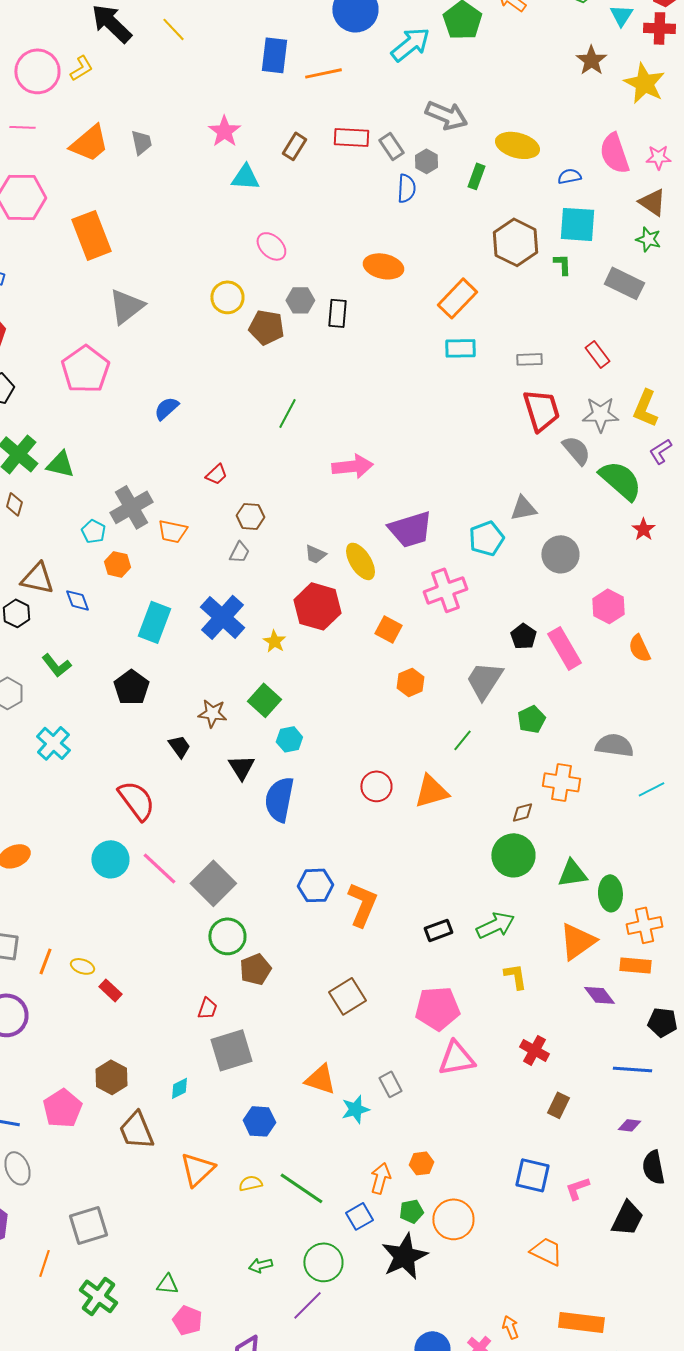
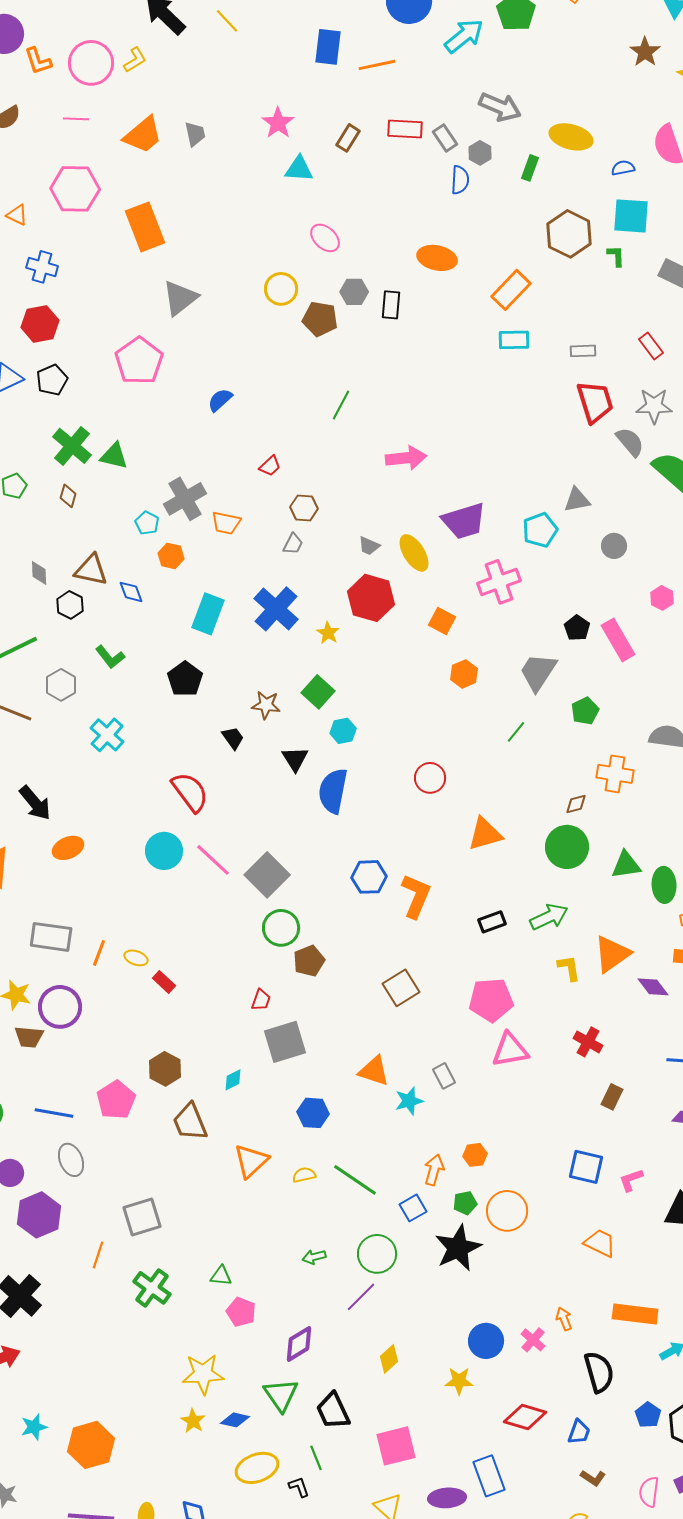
gray circle: (560, 554) -> (614, 546), size x0.7
pink hexagon: (608, 606) -> (662, 598), size x0.7
orange triangle: (431, 791) -> (485, 834), moved
orange triangle: (577, 941) -> (612, 954), moved

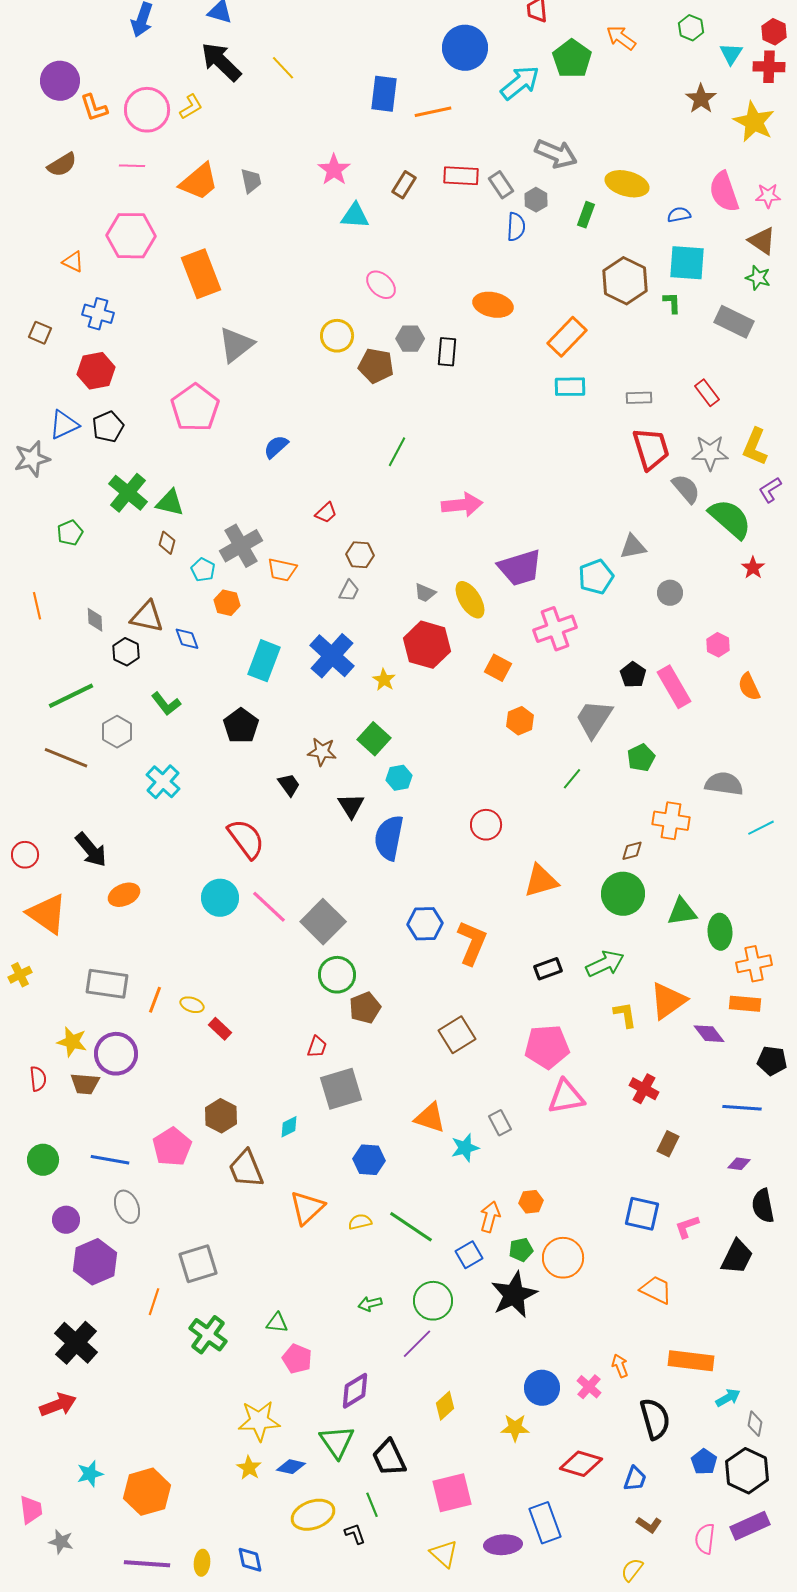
brown diamond: (68, 496) -> (167, 543), moved

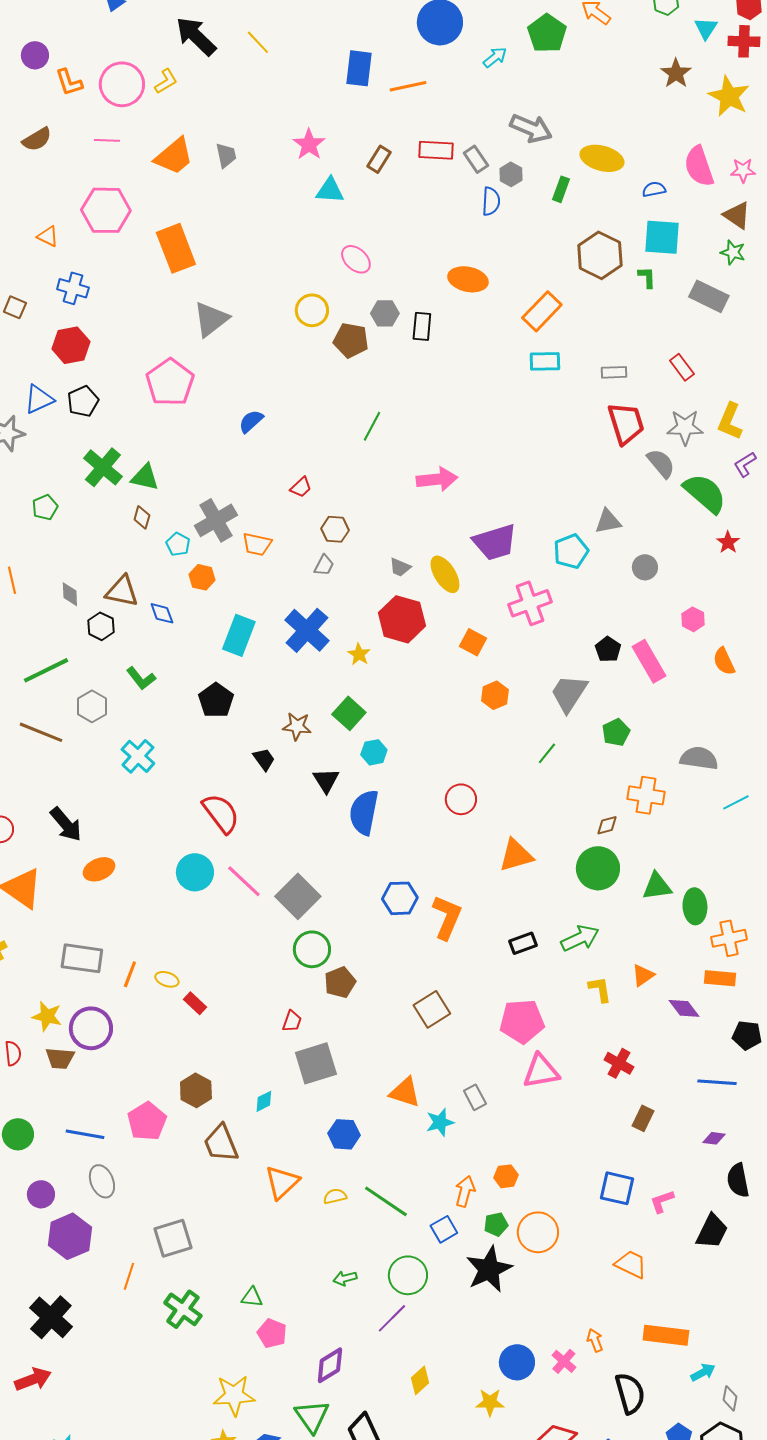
purple circle: (60, 81) -> (35, 55), size x0.7
cyan arrow: (520, 83) -> (495, 57), size x0.6
orange triangle: (668, 1001) -> (643, 975), size x0.6

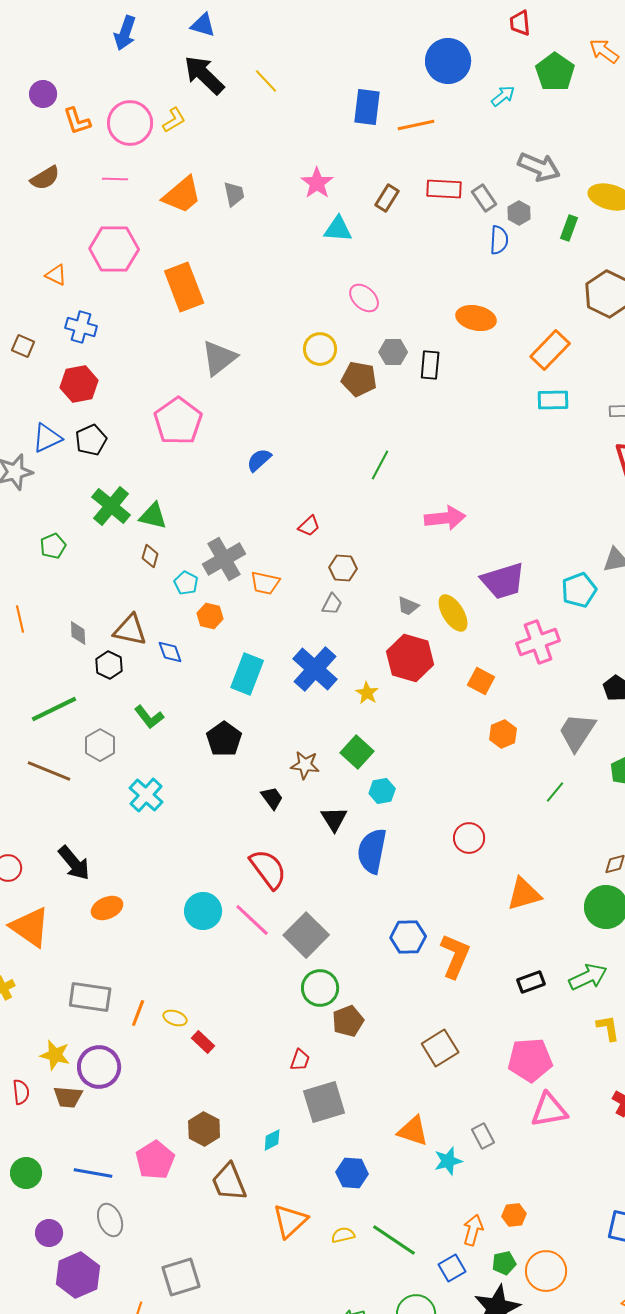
red semicircle: (221, 813) -> (268, 869), moved

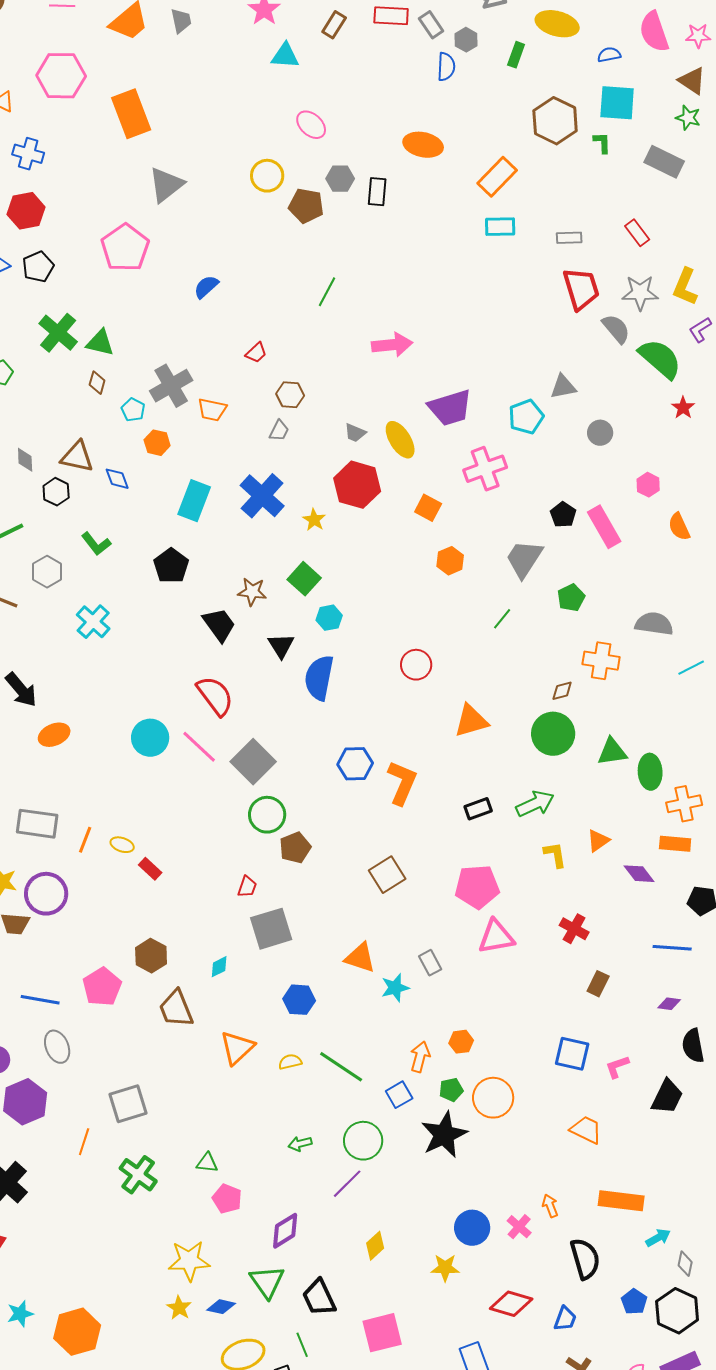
black trapezoid: (272, 798) -> (219, 625), size x1.5

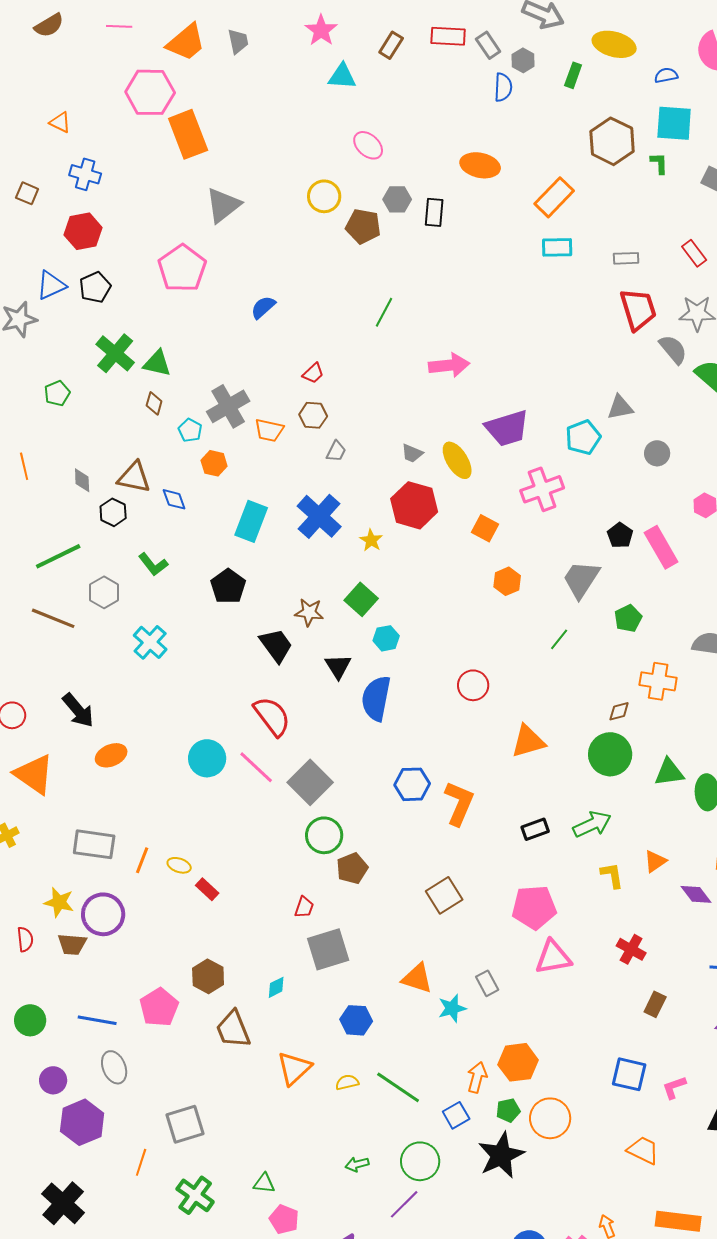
pink hexagon: (61, 76) -> (150, 92), moved
brown hexagon: (290, 395) -> (313, 415), moved
orange hexagon: (461, 1042) -> (518, 1062), size x1.6

